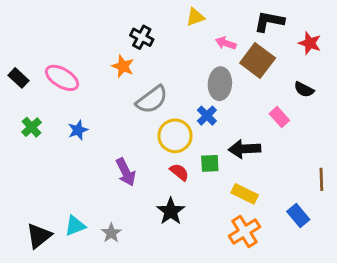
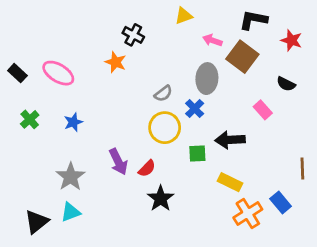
gray semicircle: (152, 100) -> (163, 94), moved, size x0.6
red semicircle: (179, 172) -> (147, 168), moved, turned 96
orange cross: (245, 231) -> (248, 213), moved
gray star: (111, 233) -> (71, 177), moved, size x1.5

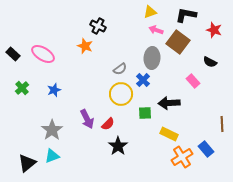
yellow triangle: (184, 16) -> (150, 12), moved

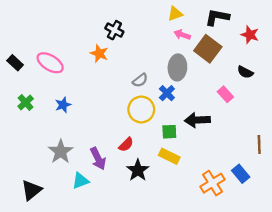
purple arrow: (87, 119) -> (98, 159), moved
yellow rectangle: (169, 134) -> (169, 156), moved
cyan triangle: (52, 156) -> (81, 181), moved

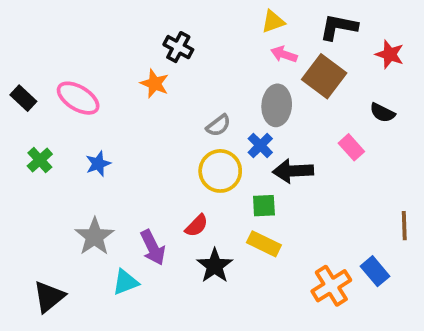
black arrow: (197, 120) -> (293, 171), moved

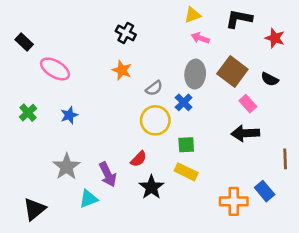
brown square: (324, 76) -> (232, 72), moved
orange star: (155, 84) -> (122, 70), moved
black rectangle: (23, 98) -> (24, 42), moved
black arrow: (293, 171) -> (245, 133), moved
orange cross: (331, 286) -> (234, 201), turned 32

